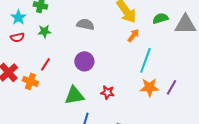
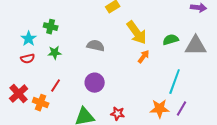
cyan line: (145, 60) -> (175, 82), moved

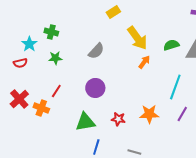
gray semicircle: (96, 46) -> (96, 51), turned 120
red semicircle: (28, 59) -> (20, 63), moved
orange star: (160, 109) -> (149, 114), moved

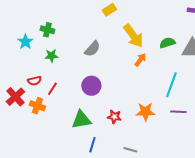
red semicircle: (20, 63) -> (34, 81), moved
purple line: (182, 114) -> (178, 112), turned 63

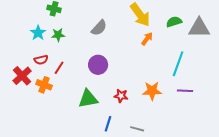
cyan star: (25, 42) -> (38, 33), moved
blue line: (92, 145) -> (108, 124), moved

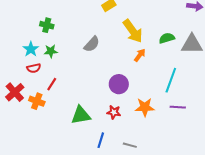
red semicircle: (41, 60) -> (34, 68), moved
purple circle: (98, 65) -> (119, 84), moved

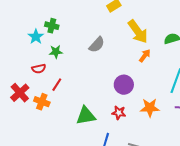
cyan star: (31, 49) -> (36, 37), moved

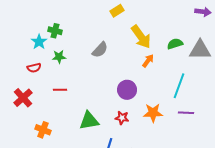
red semicircle: (39, 69) -> (34, 68), moved
red line: (57, 85) -> (60, 90), turned 56
orange cross: (42, 102) -> (43, 130), moved

